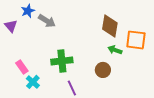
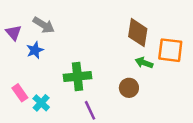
blue star: (28, 11) -> (35, 50), moved
gray arrow: (47, 21) -> (44, 25), moved
pink rectangle: (22, 67) -> (20, 93), moved

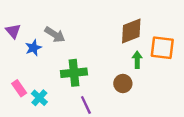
gray arrow: (44, 25) -> (55, 35), moved
brown diamond: (138, 33) -> (131, 31), turned 60
green arrow: (144, 63) -> (137, 60), turned 70

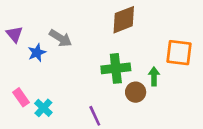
brown diamond: (131, 31) -> (124, 20), moved
green arrow: (137, 60) -> (154, 76), moved
green cross: (74, 73) -> (116, 68), moved

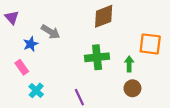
purple triangle: (14, 34) -> (12, 17), moved
brown circle: (136, 92) -> (132, 88), moved
pink rectangle: (21, 97) -> (22, 67), moved

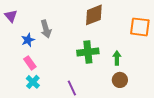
gray arrow: (51, 32) -> (46, 29), turned 42
orange square: (150, 44) -> (140, 27), moved
pink rectangle: (22, 67) -> (30, 63), moved

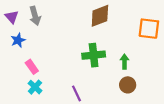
gray arrow: (46, 29) -> (35, 16), moved
blue star: (28, 40) -> (18, 40), moved

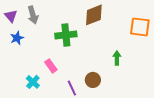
green cross: (94, 55) -> (66, 35), moved
pink rectangle: (32, 67) -> (51, 66), moved
brown circle: (128, 85) -> (93, 80), moved

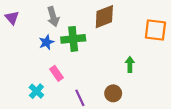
gray arrow: (33, 15) -> (53, 17), moved
blue star: (17, 38) -> (46, 42), moved
brown circle: (93, 80) -> (113, 93), moved

